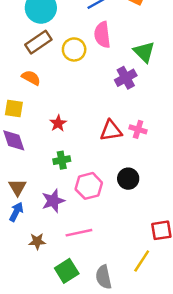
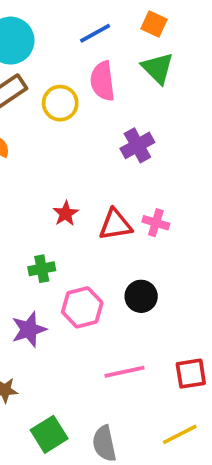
green triangle: (144, 52) -> (158, 68), moved
red star: (58, 123) -> (66, 214), moved
pink line: (79, 233) -> (125, 372), moved
yellow line: (142, 261) -> (180, 434), moved, turned 30

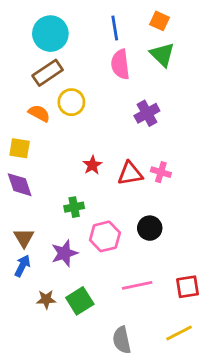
blue line: (95, 33) -> (115, 28), turned -70
yellow circle: (60, 103) -> (71, 102), moved
green square: (49, 434) -> (80, 301), moved

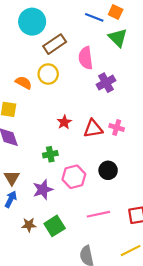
blue line: (115, 28) -> (94, 17), moved, turned -60
pink semicircle: (120, 64) -> (86, 58), moved
brown rectangle: (48, 73) -> (55, 44), moved

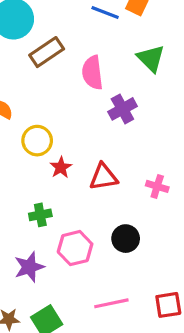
green triangle: (118, 38) -> (151, 58), moved
yellow circle: (48, 74) -> (37, 141), moved
pink cross: (117, 128) -> (157, 186), moved

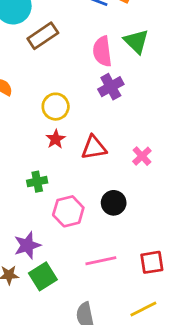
pink semicircle: (92, 73) -> (102, 51), moved
yellow circle: (37, 141) -> (56, 107), moved
pink cross: (157, 186) -> (142, 156), turned 30
purple star: (29, 267) -> (27, 245), moved

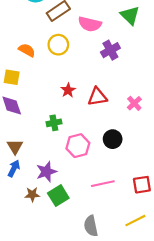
pink semicircle: (102, 51) -> (90, 24), moved, turned -70
yellow circle: (56, 107) -> (58, 45), moved

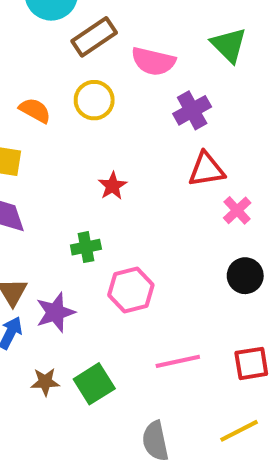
red triangle: (97, 97) -> (206, 170), moved
black circle: (113, 139) -> (245, 276), moved
purple star: (46, 172) -> (55, 312), moved

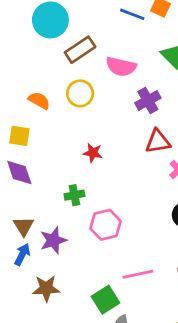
red star: (113, 186) -> (93, 153), turned -30
brown star: (45, 382) -> (46, 288), size x1.4
green square: (94, 384) -> (105, 300), moved

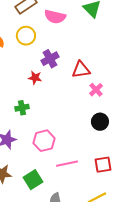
purple cross: (148, 100) -> (50, 59), moved
pink hexagon: (105, 225) -> (44, 141), moved
green square: (105, 300) -> (33, 180), moved

